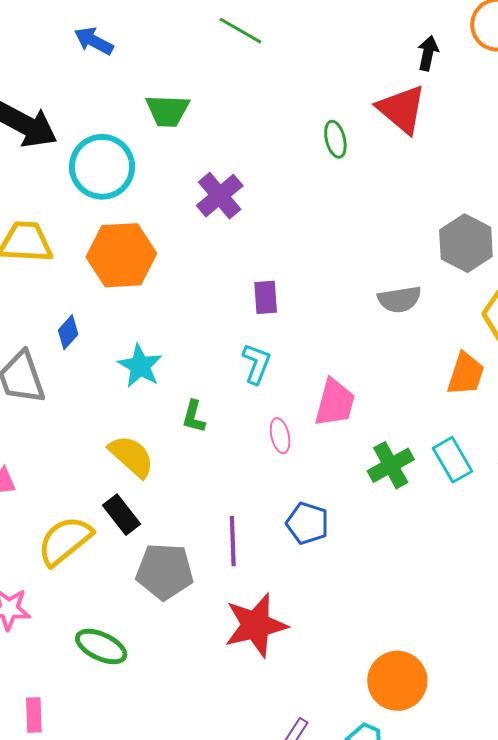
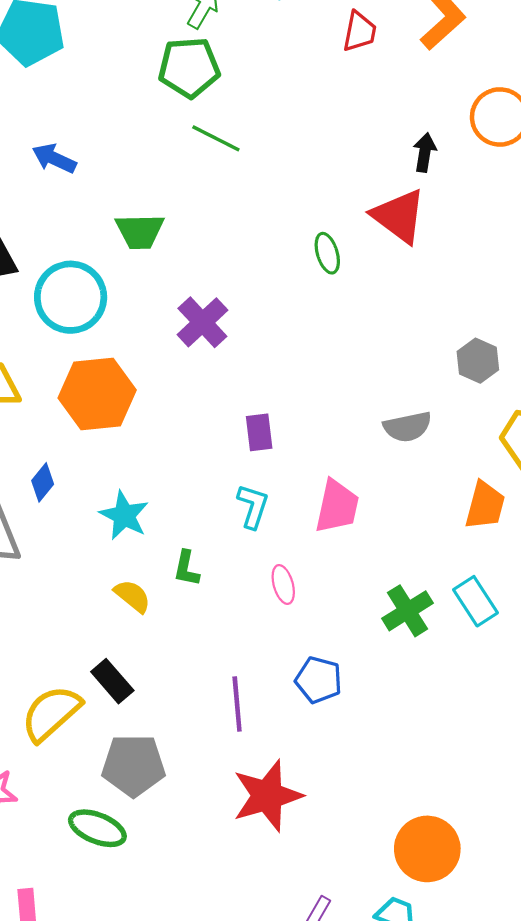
gray hexagon: (466, 243) -> (478, 361), size x0.7
pink trapezoid: (335, 403) -> (337, 506), moved
yellow semicircle: (131, 456) -> (132, 596), moved, size x0.7
gray pentagon: (165, 571) -> (133, 765), moved

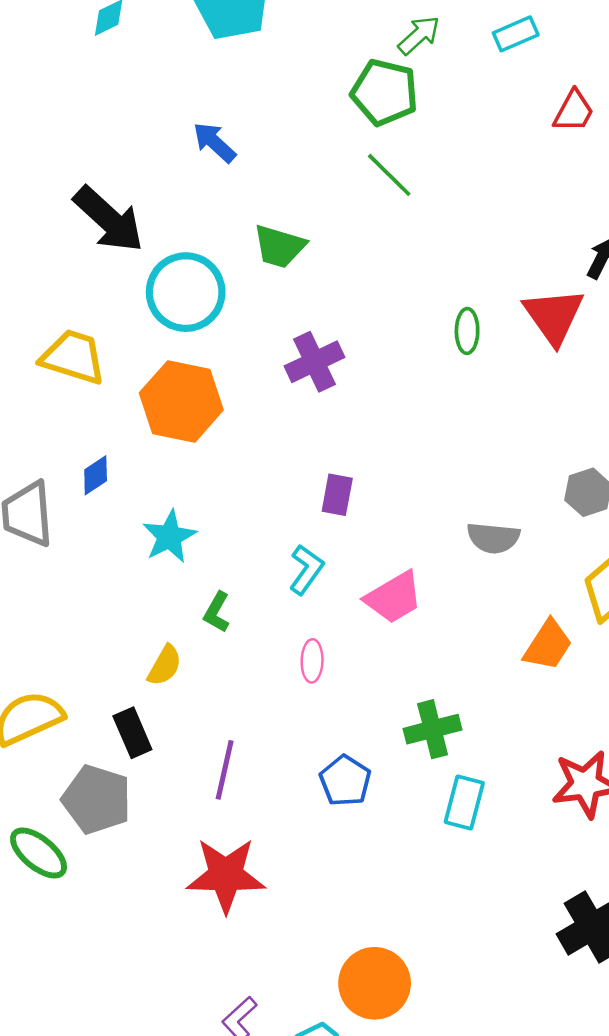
pink trapezoid: (337, 506) -> (394, 597), turned 30
yellow semicircle: (132, 596) -> (165, 665), moved, turned 63
cyan rectangle: (476, 601) -> (464, 802), moved, turned 30
blue pentagon: (319, 680) -> (345, 781), moved
black rectangle: (112, 681) -> (132, 733), moved

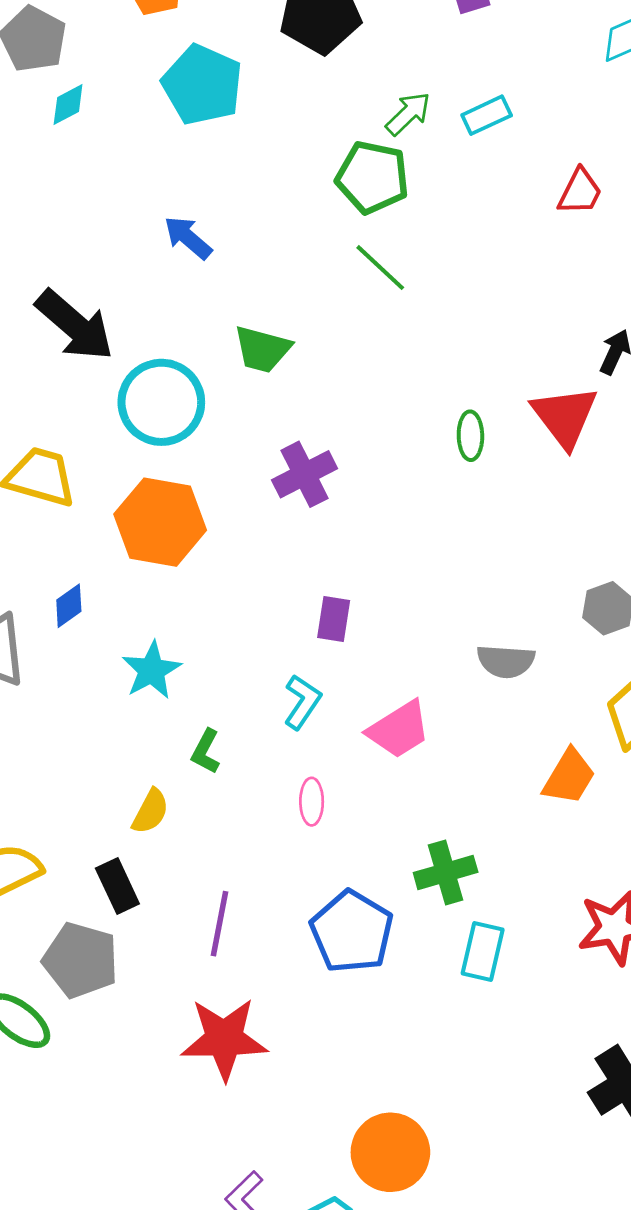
cyan rectangle: (516, 34) -> (487, 115), moved
blue pentagon: (345, 781) -> (352, 932), size x1.5

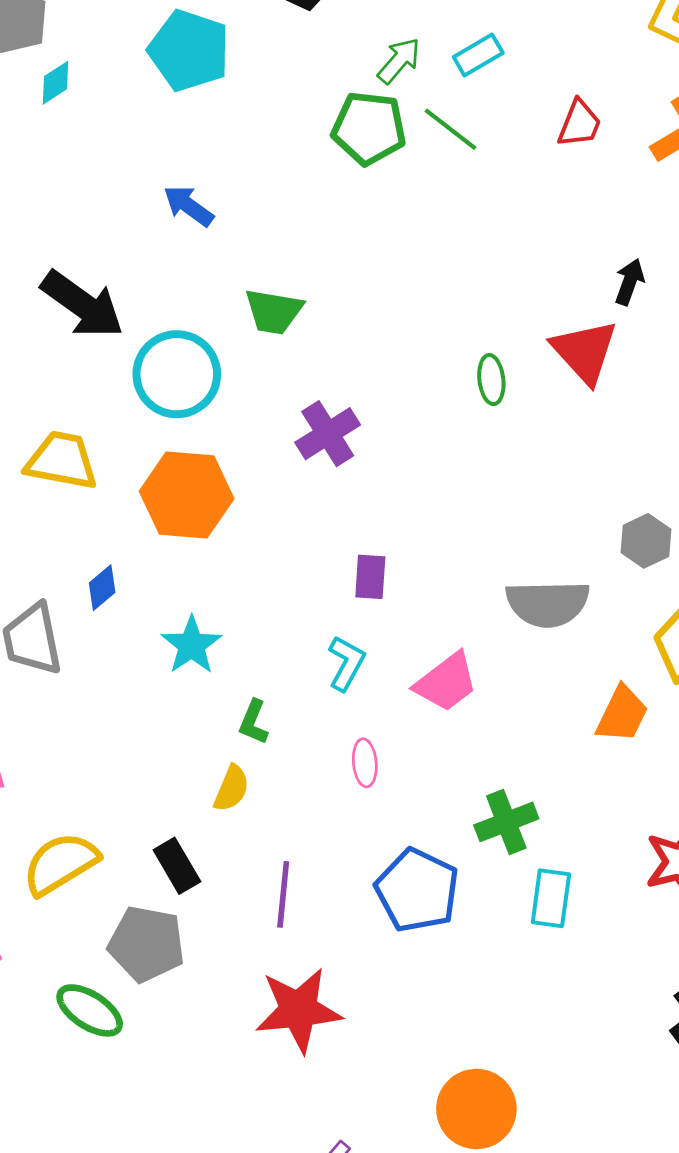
green line: (380, 268) -> (451, 129), moved
gray semicircle: (506, 661) -> (548, 604), size x1.4
yellow semicircle: (150, 811) -> (231, 788), moved

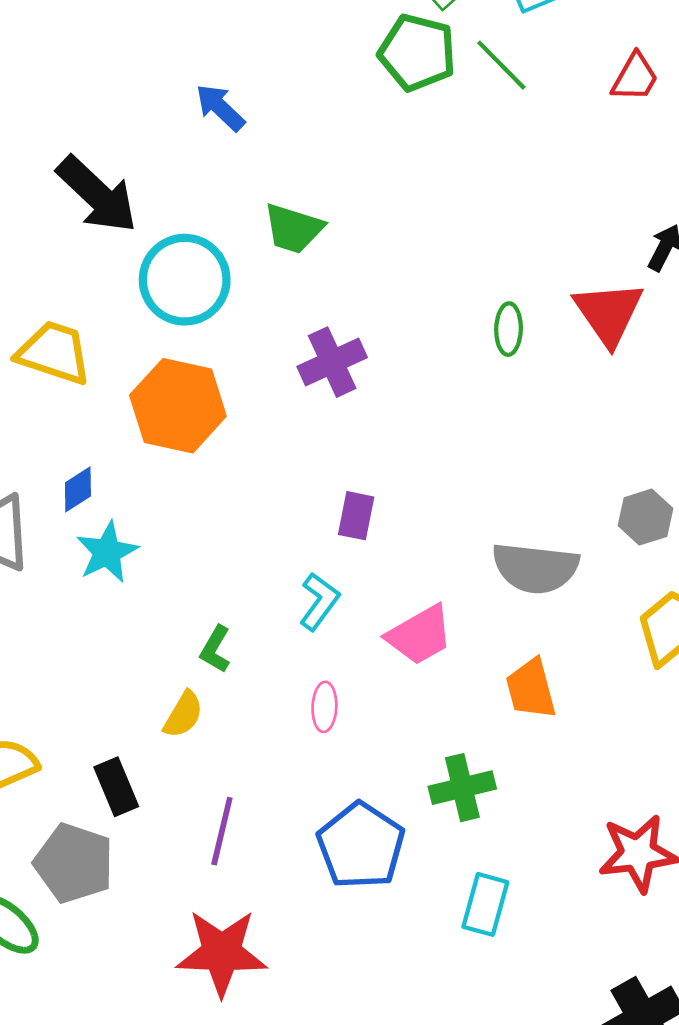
cyan star: (192, 645) -> (107, 552), moved
orange trapezoid: (622, 714) -> (531, 689), moved, turned 132
cyan rectangle: (551, 898) -> (485, 904), moved

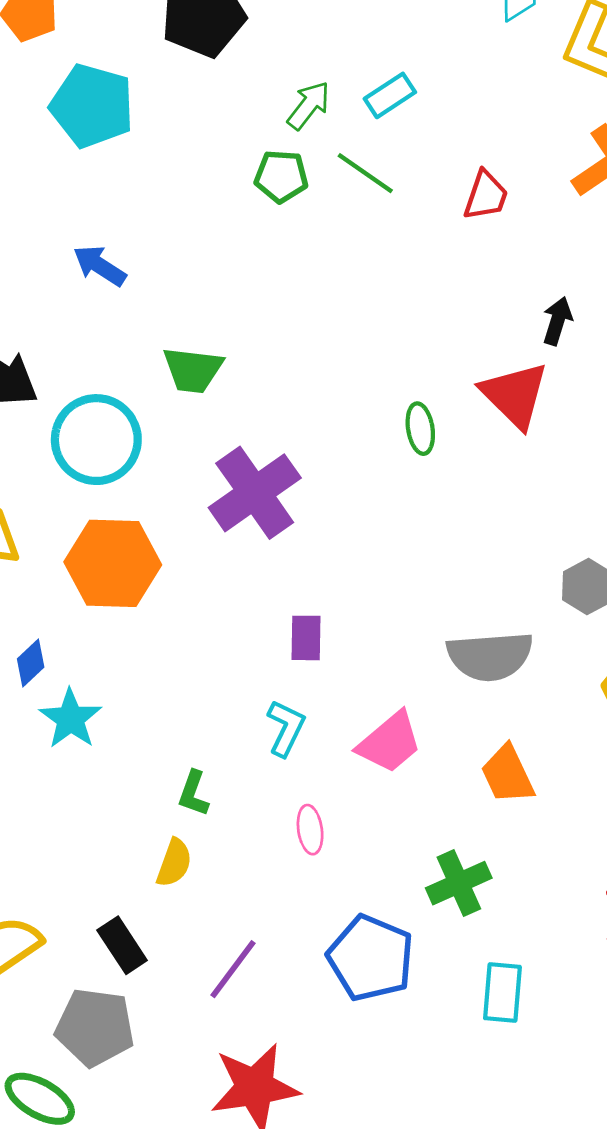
green pentagon: (417, 53) -> (281, 176), size x0.7
red trapezoid: (635, 77) -> (486, 196), moved
purple cross: (332, 362) -> (255, 493), size x1.4
purple line: (222, 831) -> (233, 969), turned 34

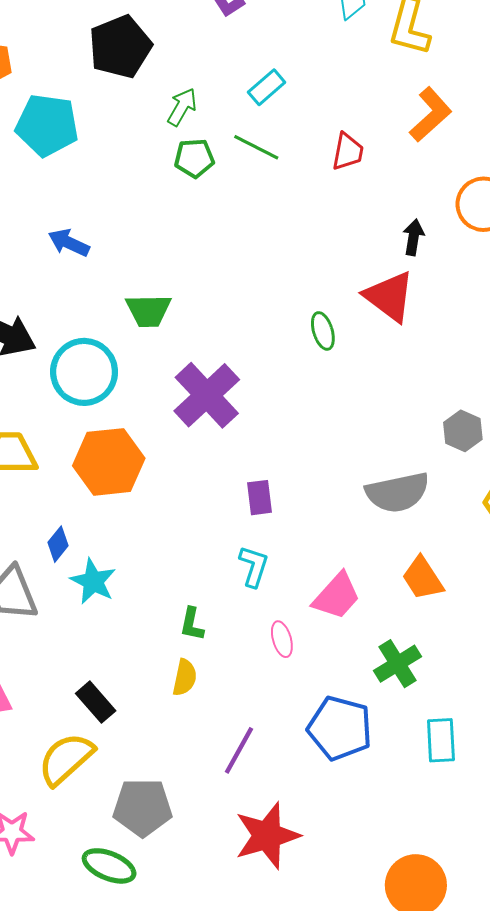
green arrow: (309, 105) -> (182, 107), moved
pink trapezoid: (390, 742) -> (337, 596), moved
black rectangle: (122, 945) -> (96, 702), moved

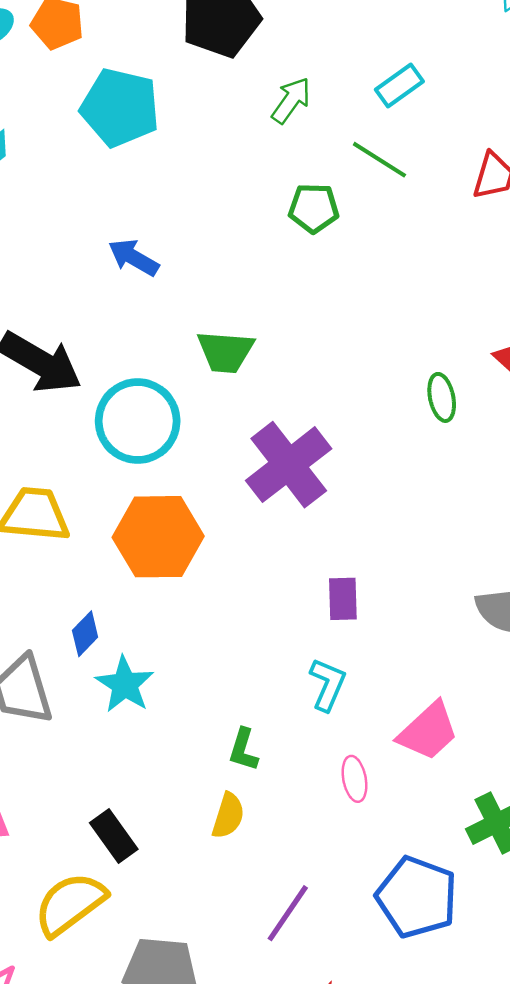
green pentagon: (194, 158) -> (314, 208), moved

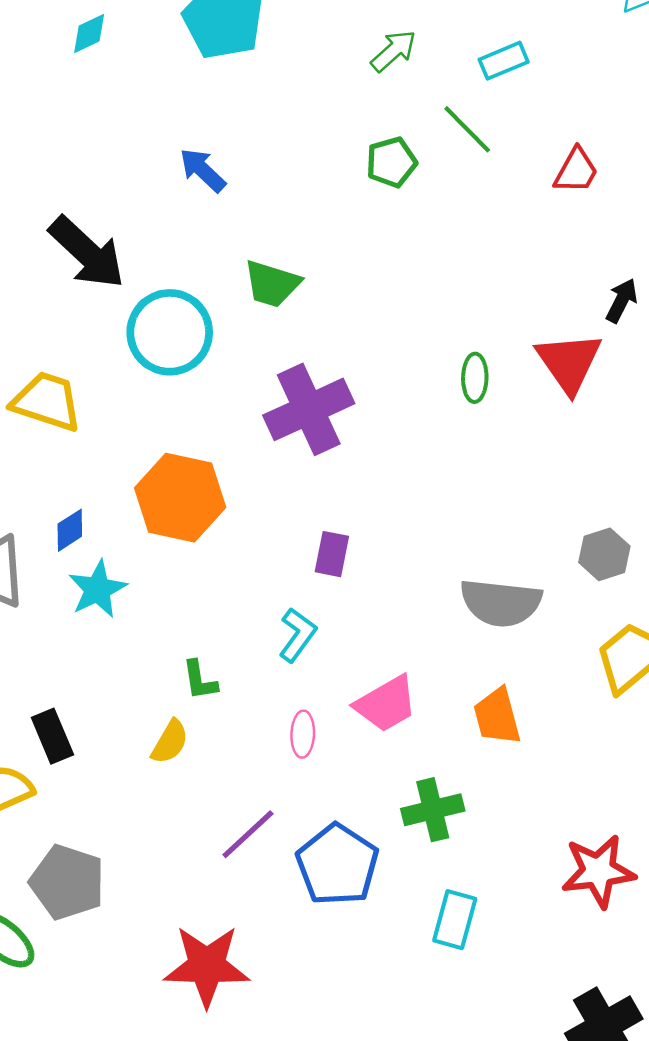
green pentagon: (314, 208) -> (391, 162), turned -30
orange hexagon: (158, 537) -> (180, 498), moved
green L-shape: (243, 750) -> (200, 680), turned -39
purple line: (288, 913) -> (248, 834), moved

